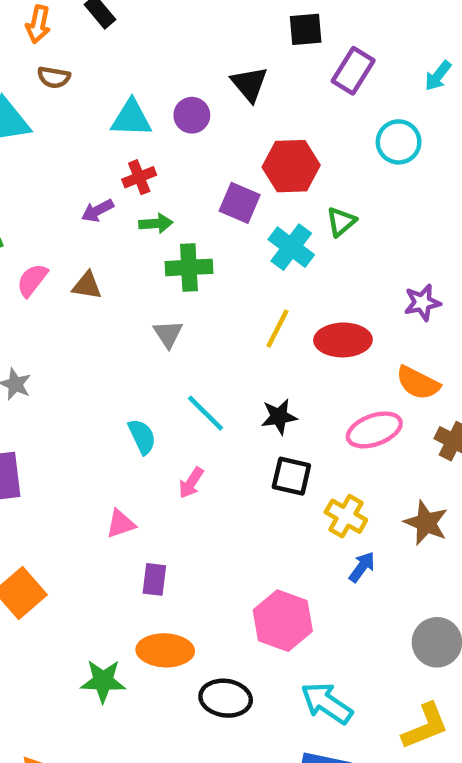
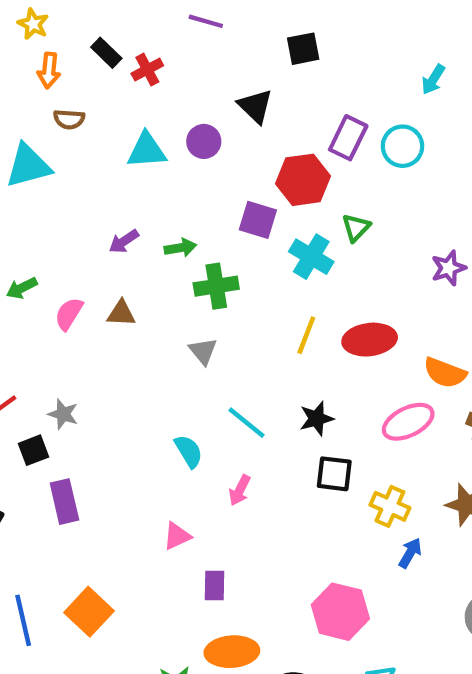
purple rectangle: (353, 71) -> (348, 138), moved
red cross: (139, 177) -> (147, 70), moved
purple star: (422, 303) -> (449, 268), moved

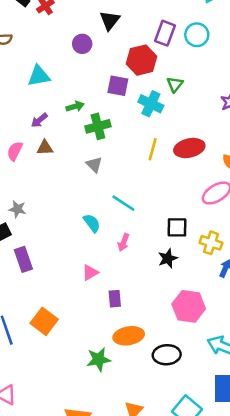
black triangle: (255, 106) -> (110, 20), turned 30
cyan triangle: (147, 150) -> (39, 76), moved
purple arrow: (124, 241) -> (39, 120), moved
black star: (317, 419) -> (168, 258), moved

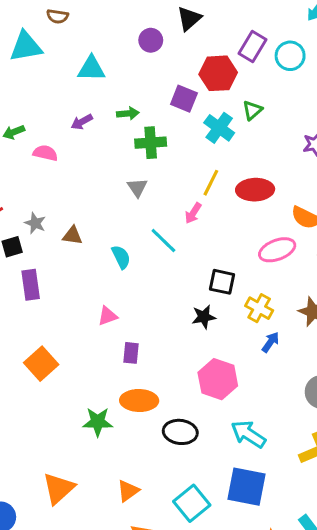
brown triangle: (45, 148) -> (72, 236), moved
pink semicircle: (15, 151) -> (45, 153), turned 66
pink arrow: (124, 242) -> (193, 213), moved

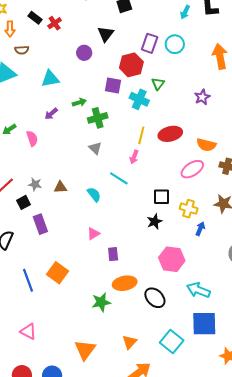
pink semicircle: (45, 153) -> (32, 138), turned 70
black ellipse: (180, 432) -> (155, 298), turned 50

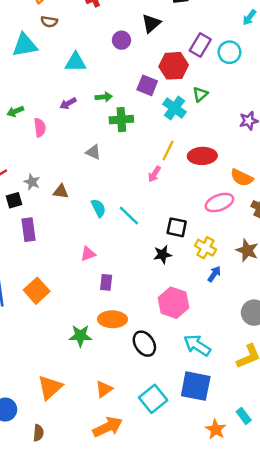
gray triangle: (95, 148) -> (93, 152), moved, turned -32
cyan line: (119, 178) -> (129, 215), moved

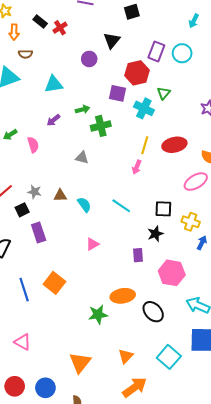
cyan semicircle: (98, 208) -> (84, 205), moved
purple rectangle: (106, 282) -> (138, 255), moved

